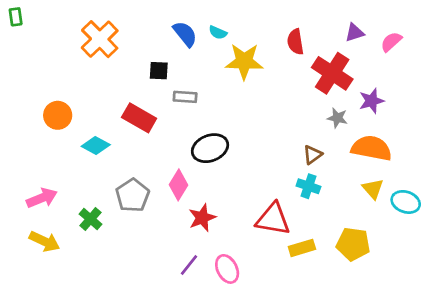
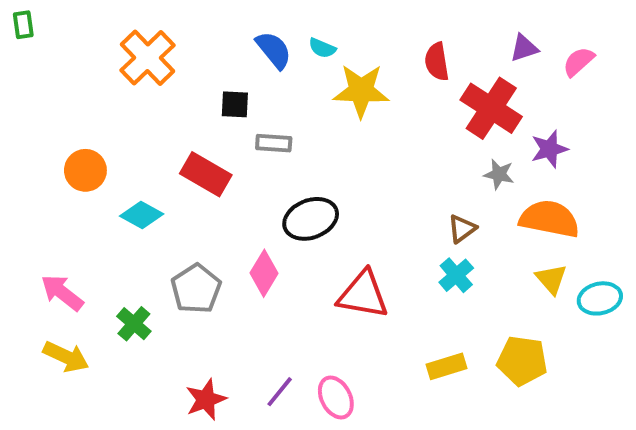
cyan cross: (308, 186) -> (456, 275), turned 30
pink arrow: (42, 198) -> (62, 293), turned -120
cyan ellipse: (406, 202) -> (600, 298), turned -32
red star: (202, 218) -> (206, 399), moved
red triangle: (273, 219) -> (363, 295), moved

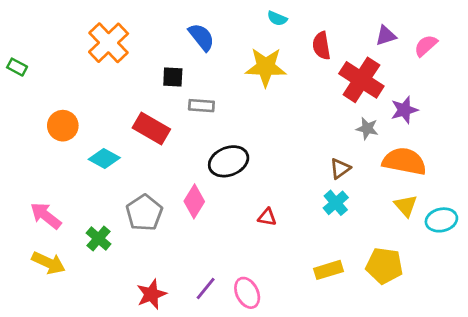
green rectangle: (23, 25) -> (17, 67), moved, turned -54
cyan semicircle: (322, 48) -> (277, 18), moved
red triangle: (363, 295) -> (267, 217), size x0.5

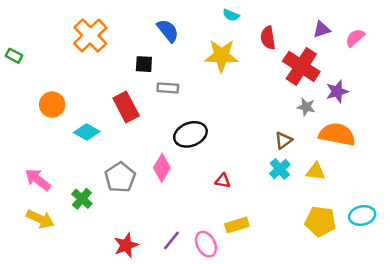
red rectangle: (151, 128) -> (126, 107), turned 32
yellow triangle: (406, 206) -> (316, 171), moved, turned -42
cyan ellipse: (441, 220) -> (362, 215), moved
yellow rectangle: (329, 270) -> (237, 225), moved

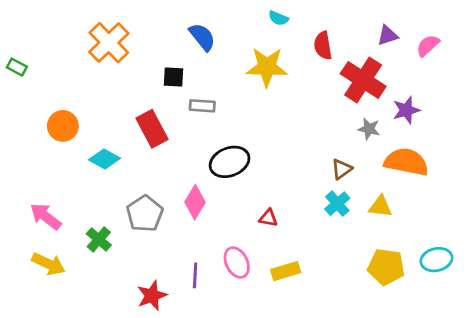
purple line: (171, 240) -> (195, 275), moved, turned -36
pink ellipse: (206, 244) -> (237, 262), moved

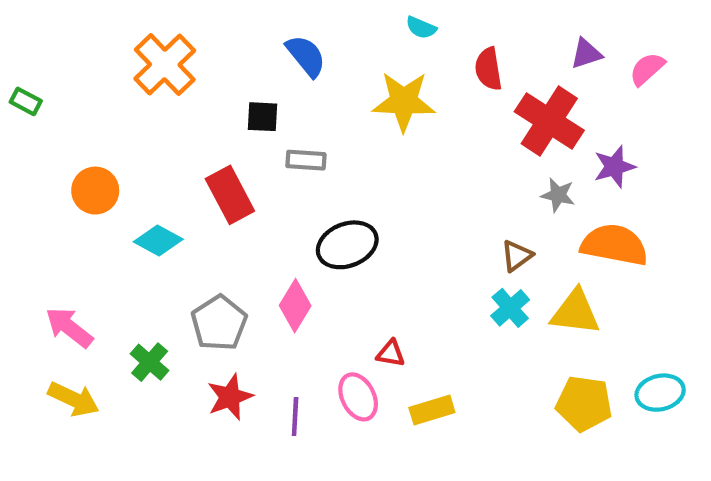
yellow triangle: (380, 206) -> (575, 312), size x1.4
red triangle: (268, 218) -> (391, 353), moved
red star: (152, 296) -> (230, 397), moved

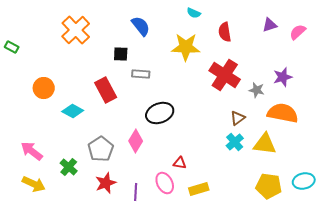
red cross: (549, 121) -> (225, 75), moved

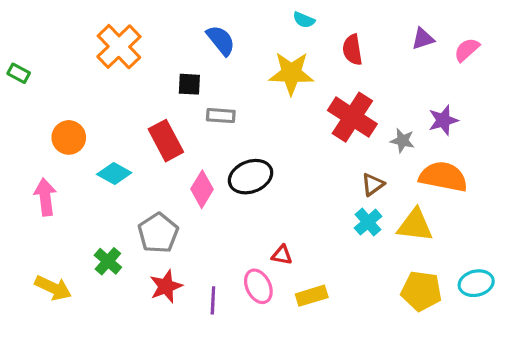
pink diamond: (136, 141) -> (202, 189), moved
pink arrow: (32, 151) -> (45, 197), moved, turned 45

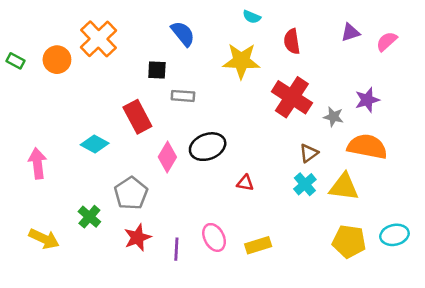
orange circle: (69, 137) -> (57, 60), moved
red triangle: (282, 255) -> (245, 183), moved

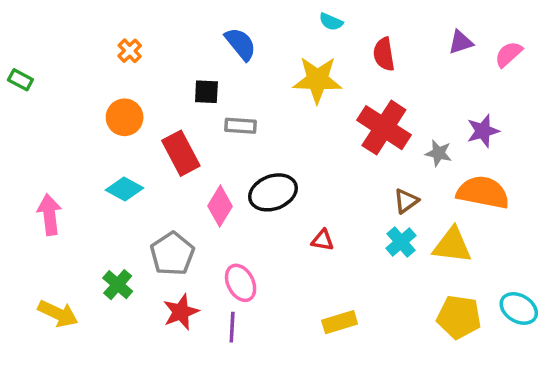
orange cross: (99, 39) -> (130, 51), size x0.5
orange circle: (57, 60) -> (125, 117), moved
cyan ellipse: (394, 235) -> (519, 308), turned 44
pink ellipse: (214, 237) -> (241, 283), moved

